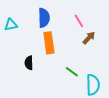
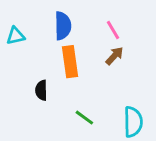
brown arrow: (89, 38) -> (114, 56), moved
green line: (72, 72) -> (84, 118), moved

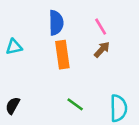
cyan triangle: (15, 36) -> (14, 47), moved
black semicircle: (41, 90) -> (13, 106), moved, turned 30

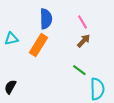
orange rectangle: (62, 55) -> (39, 45), moved, turned 40
green line: (75, 104) -> (79, 70), moved

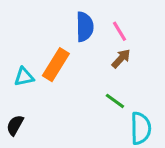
blue semicircle: (46, 19) -> (85, 27), moved
cyan triangle: (11, 39) -> (24, 77), moved

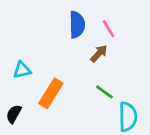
brown arrow: (121, 59) -> (99, 53), moved
orange rectangle: (56, 65) -> (51, 93), moved

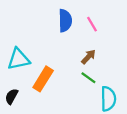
brown arrow: (99, 53) -> (88, 57), moved
cyan triangle: (22, 70) -> (19, 59), size x1.5

